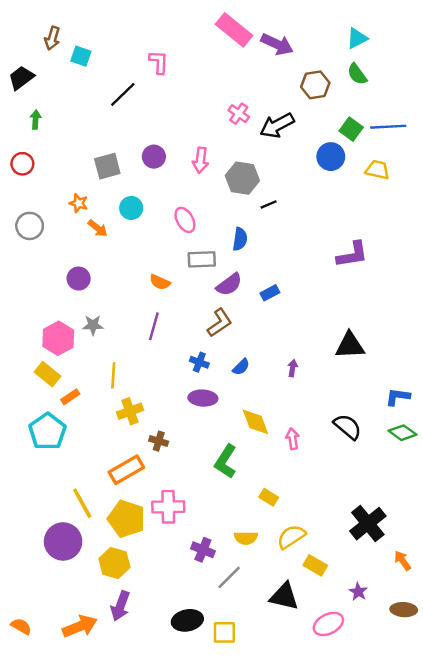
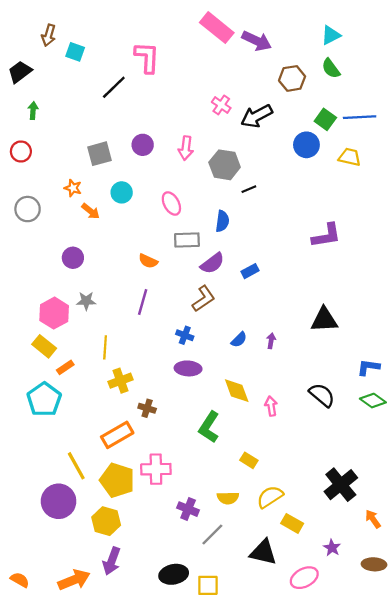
pink L-shape: (159, 62) -> (147, 57), size x1.4
blue semicircle: (241, 367) -> (239, 340), moved

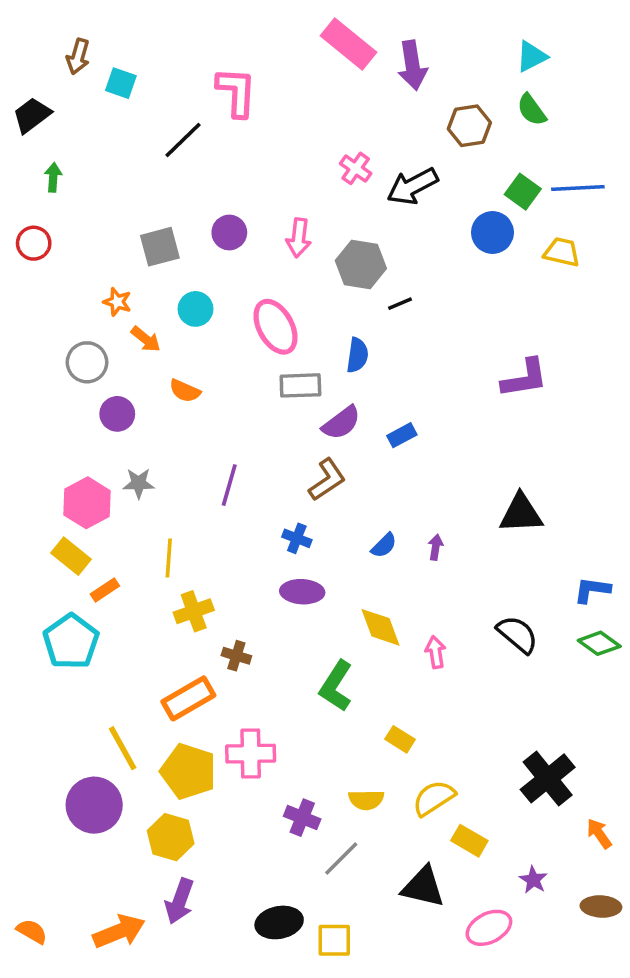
purple arrow: (257, 41) -> (412, 65), turned 56
pink ellipse: (171, 204) -> (276, 327), size x1.4
gray circle: (28, 209) -> (87, 362), moved
orange semicircle: (148, 261) -> (185, 391), moved

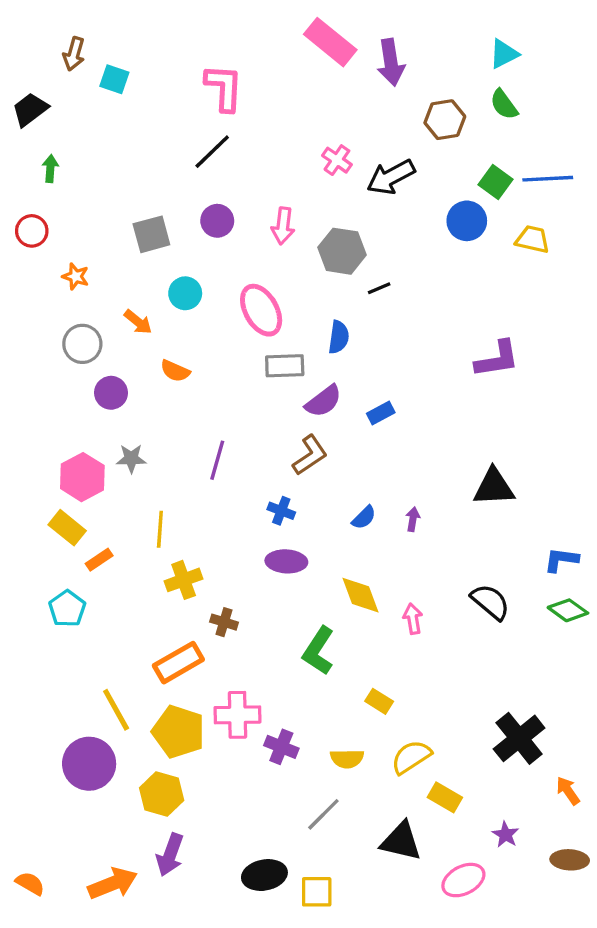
black line: (183, 140) -> (212, 152), moved
orange star: (117, 302) -> (76, 276), moved
cyan pentagon: (71, 642) -> (67, 609), size x0.7
purple cross: (302, 818) -> (281, 747), moved

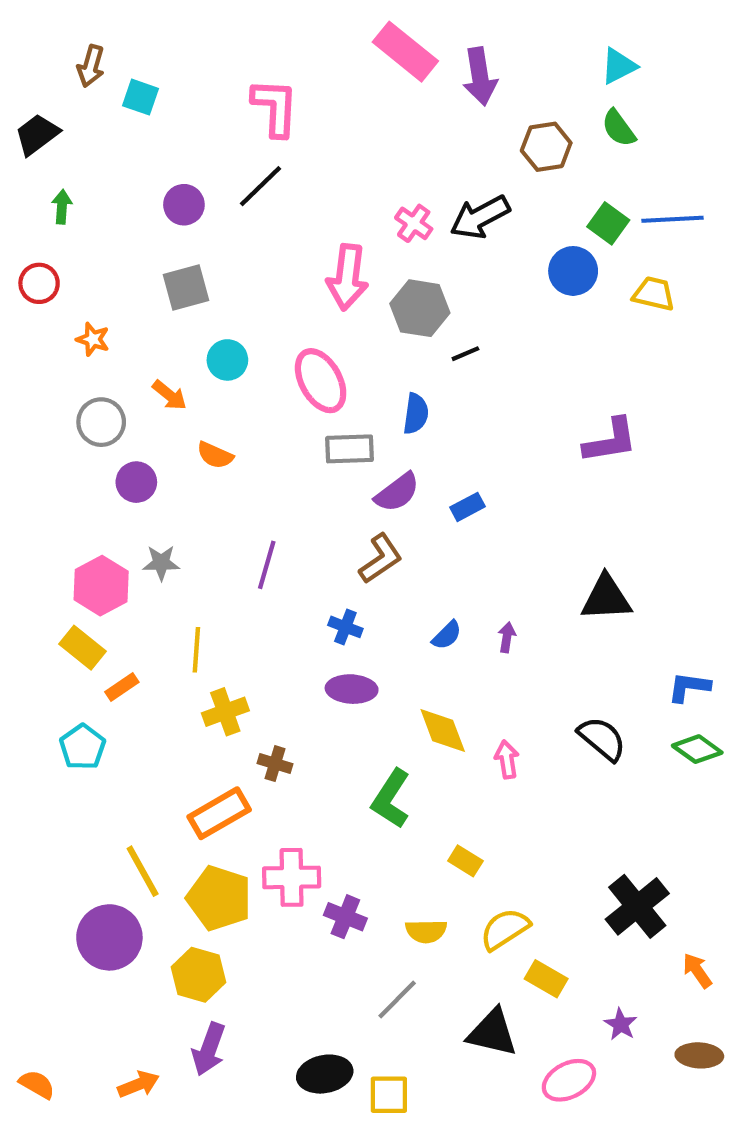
pink cross: (337, 160) -> (414, 223), moved
purple circle: (217, 221) -> (184, 205), moved
pink arrow: (283, 226) -> (347, 277), size x1.4
orange arrow: (113, 883) -> (138, 1084), size x0.7

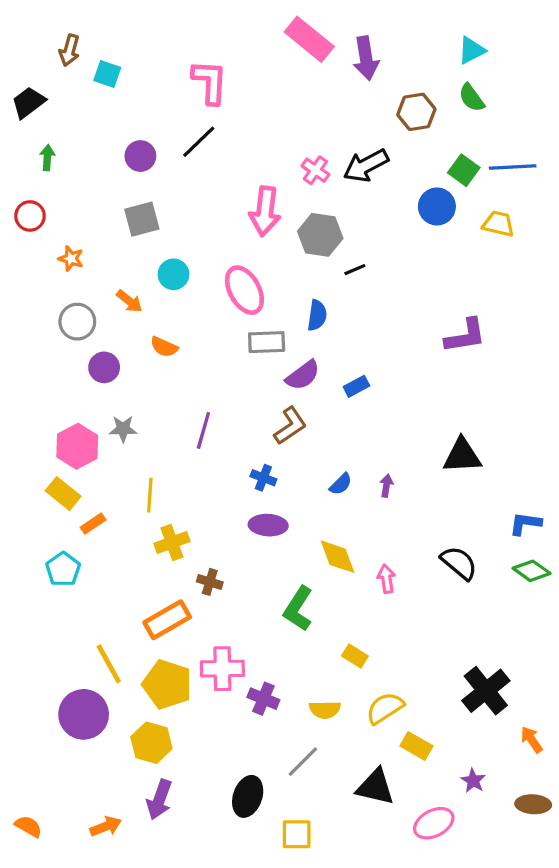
black ellipse: (325, 1074) -> (248, 796), moved, turned -60

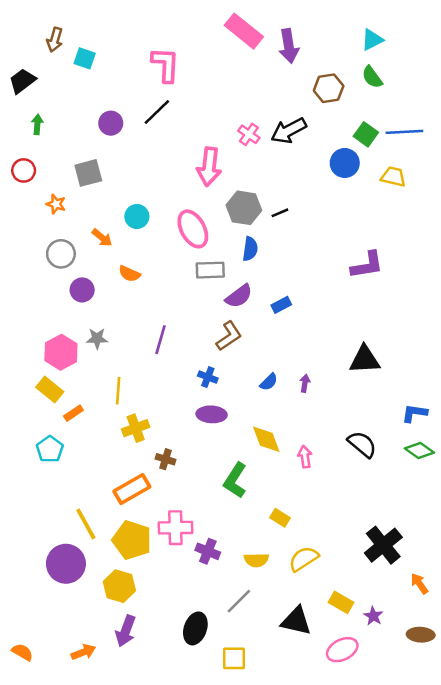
gray square: (142, 219) -> (88, 173), moved
gray hexagon: (320, 235) -> (244, 208), moved
yellow rectangle: (416, 746) -> (341, 602), moved

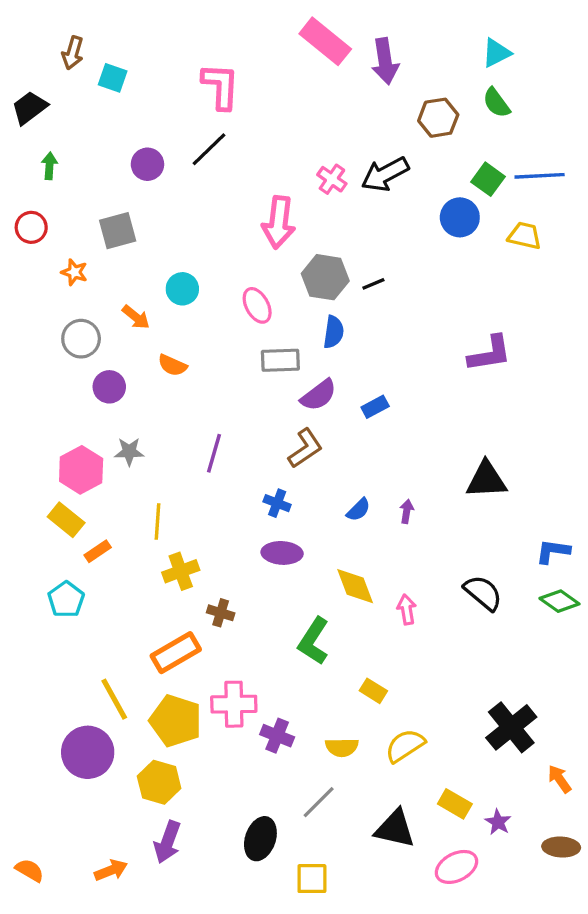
pink ellipse: (193, 229) -> (257, 305), size x0.7

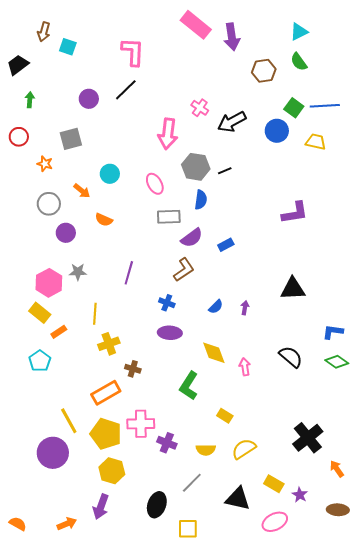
black arrow: (385, 174) -> (232, 122), moved
yellow hexagon: (159, 782) -> (112, 471), moved

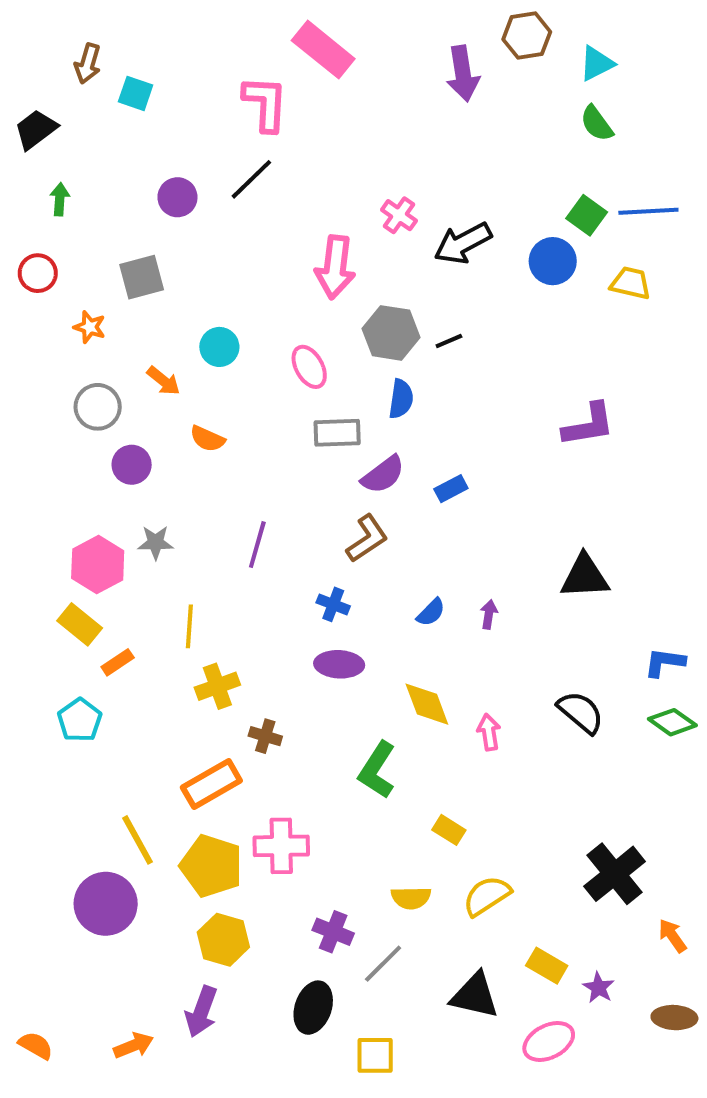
pink rectangle: (196, 25) -> (323, 50), moved
brown hexagon: (264, 71) -> (527, 36), moved
purple cross: (167, 443) -> (333, 932), moved

